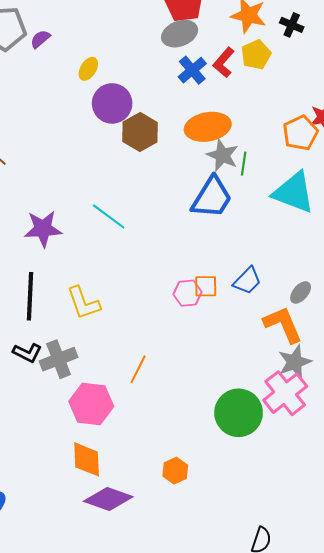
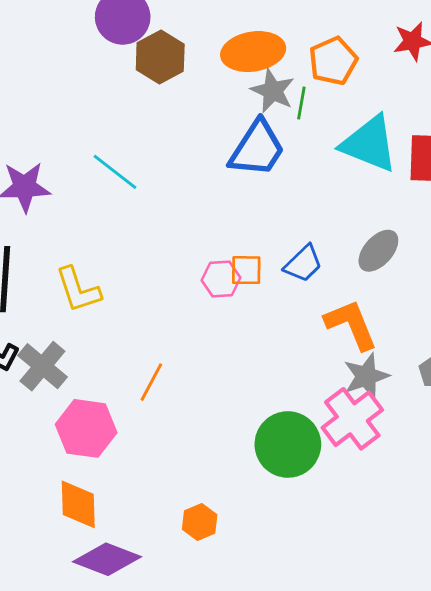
orange pentagon: (300, 133) -> (333, 61), moved
gray ellipse: (301, 292) -> (378, 251), moved, size x1.4
gray cross: (59, 359) -> (42, 366), turned -30

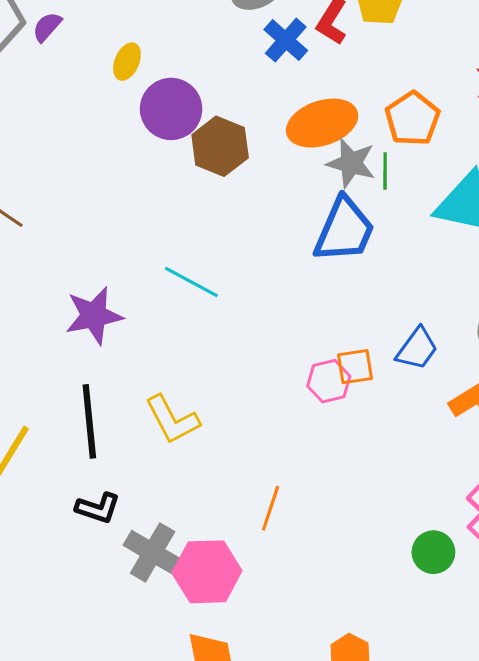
gray cross: (42, 366) -> (153, 552), moved
green circle: (288, 444) -> (433, 552), size x0.6

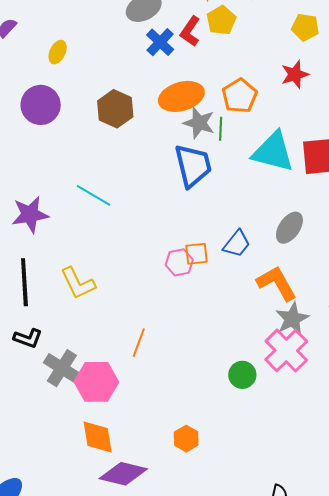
purple circle: (171, 109) -> (41, 105), moved
blue trapezoid: (344, 230) -> (193, 166), turned -39

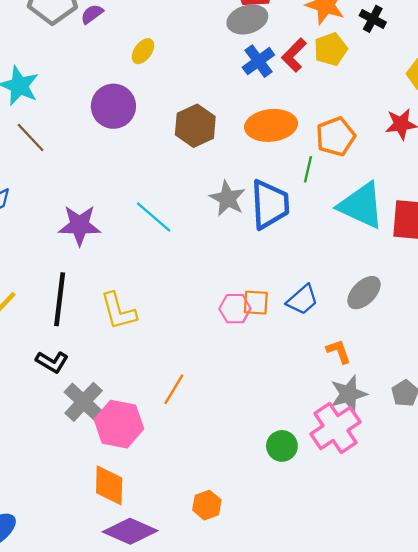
gray star: (199, 123) -> (227, 198), moved
orange L-shape: (277, 283) -> (339, 351), size x0.6

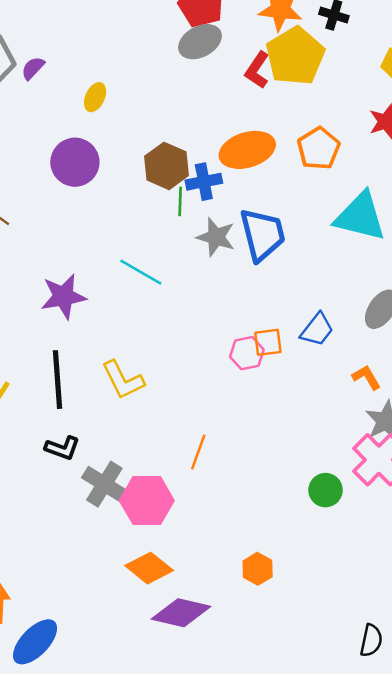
yellow pentagon: (331, 49) -> (295, 56), size x1.6
blue cross: (258, 61) -> (204, 182), moved, turned 36
green line: (308, 169) -> (180, 201), moved
orange diamond: (109, 485) -> (149, 568), turned -42

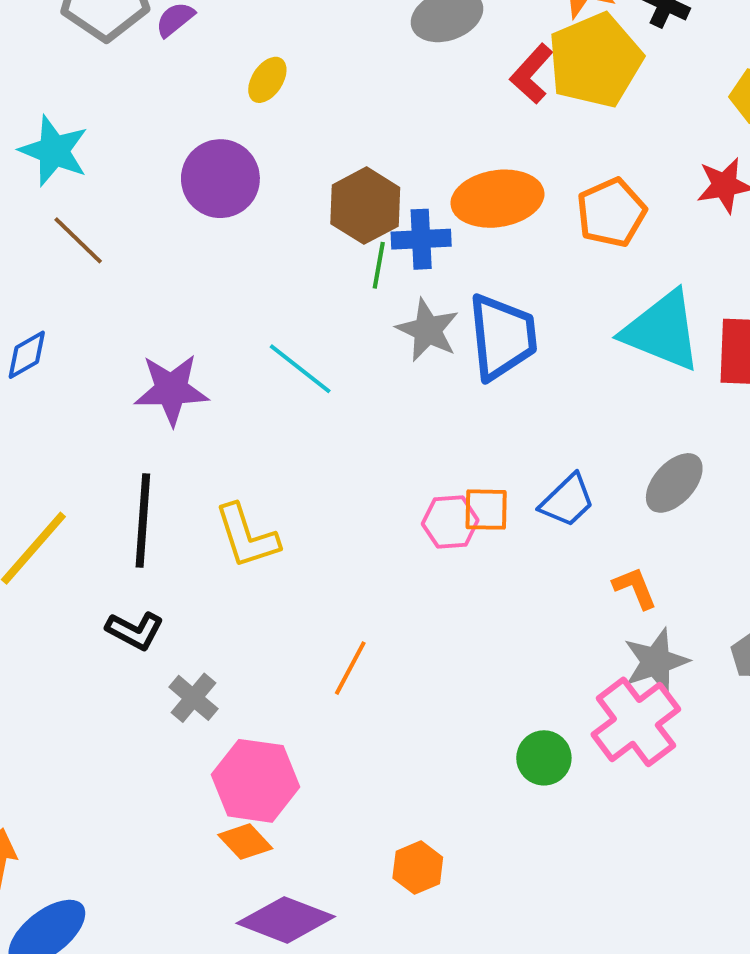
gray cross: (104, 484) -> (193, 698), size x0.7
pink hexagon: (147, 501) -> (255, 781), moved
orange diamond: (149, 568) -> (245, 842), size x0.7

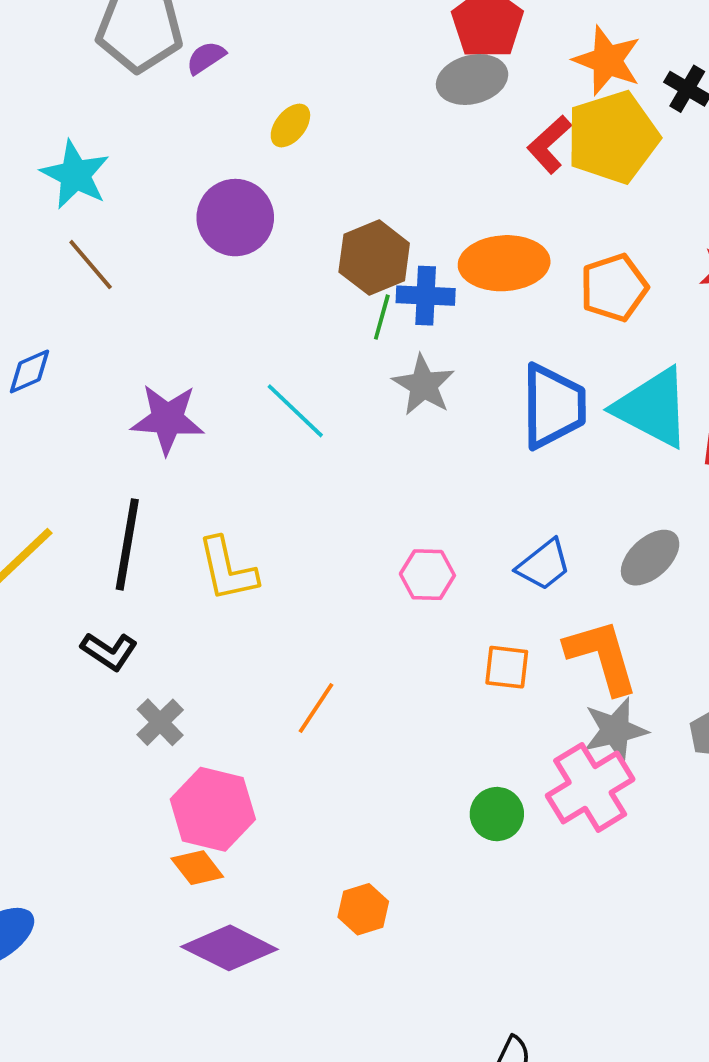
blue trapezoid: (502, 337) -> (553, 406), moved
orange square: (486, 510) -> (507, 667), moved
orange L-shape: (635, 588) -> (602, 656), size x1.8

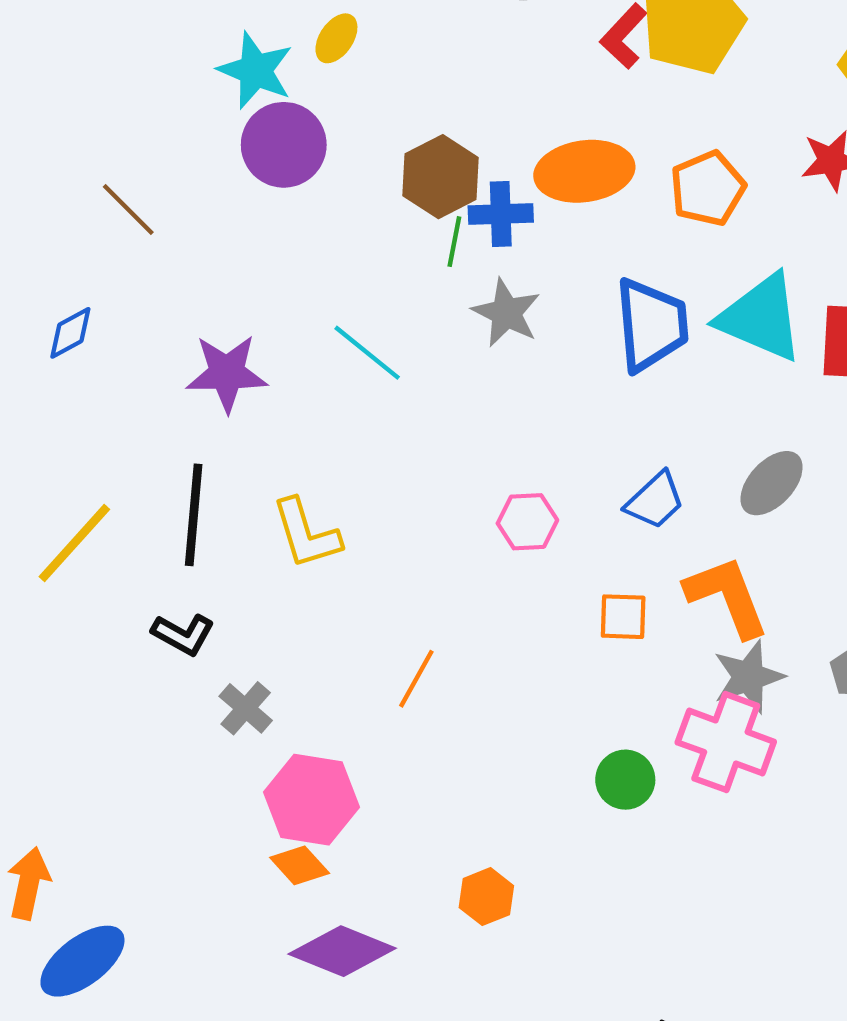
cyan star: (75, 175) -> (255, 71), moved
pink cross: (590, 787) -> (726, 742), turned -34

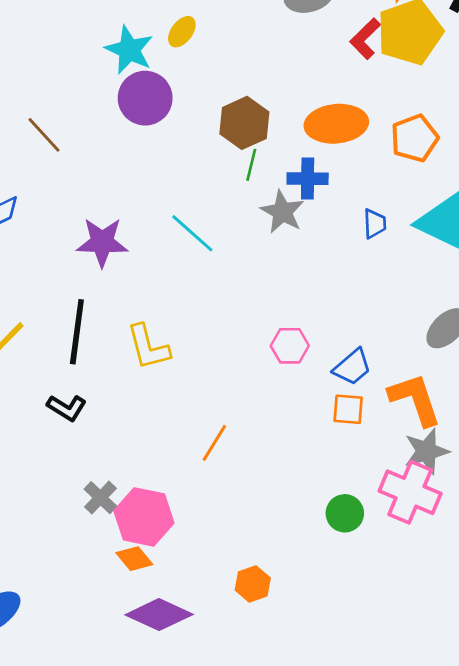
blue cross: (501, 214) -> (308, 179), moved
blue trapezoid: (651, 325) -> (375, 224), size x0.5
blue trapezoid: (655, 501) -> (352, 367), moved
gray cross: (246, 708) -> (100, 498), moved

